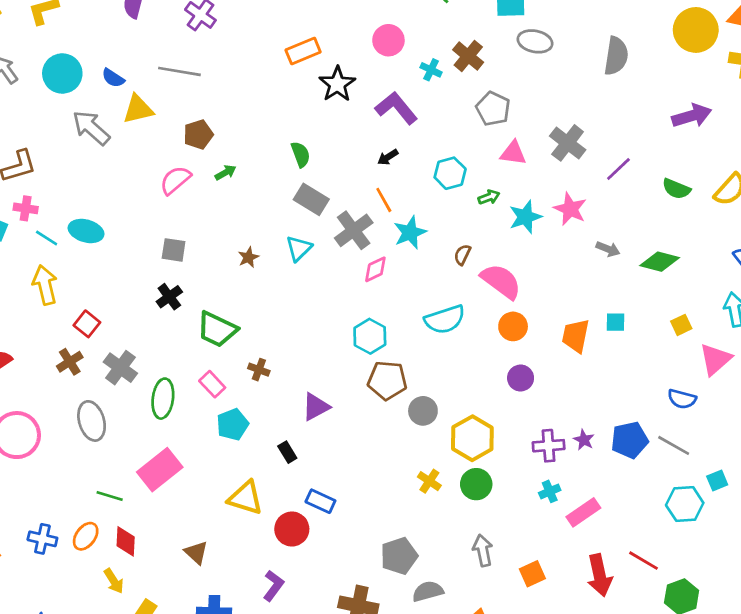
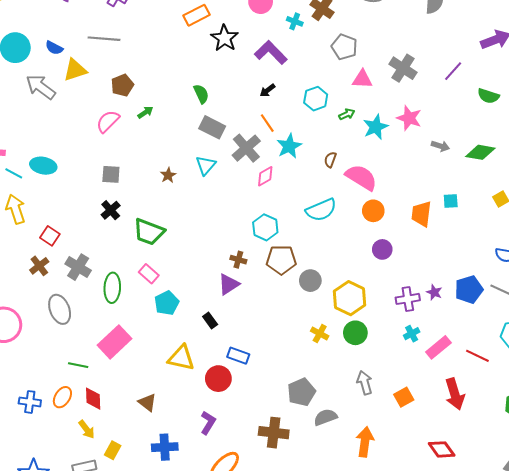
purple line: (618, 169) -> (453, 71), moved
brown cross: (259, 370) -> (238, 260), moved
red line: (644, 561) -> (477, 356), moved

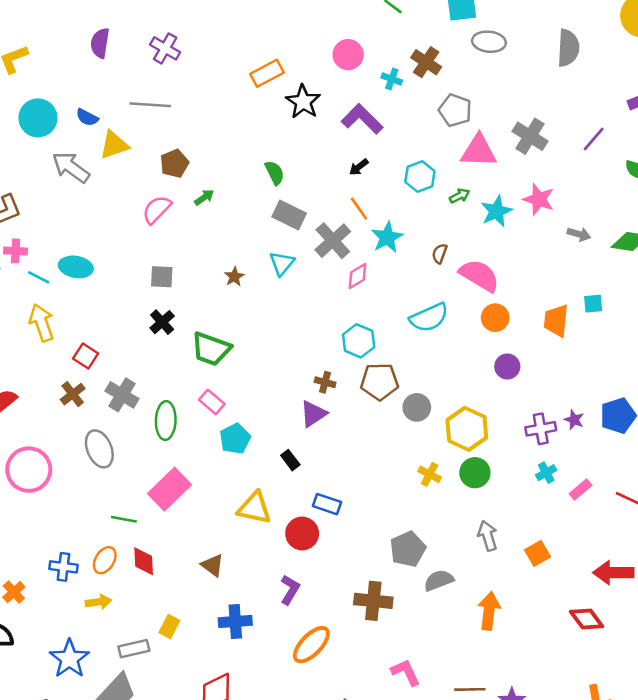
pink triangle: (362, 79) -> (479, 151), size x1.4
pink rectangle: (438, 347) -> (581, 490), size x0.7
red arrow: (455, 394) -> (613, 573), moved, turned 108
yellow arrow: (87, 429) -> (98, 602), moved, turned -60

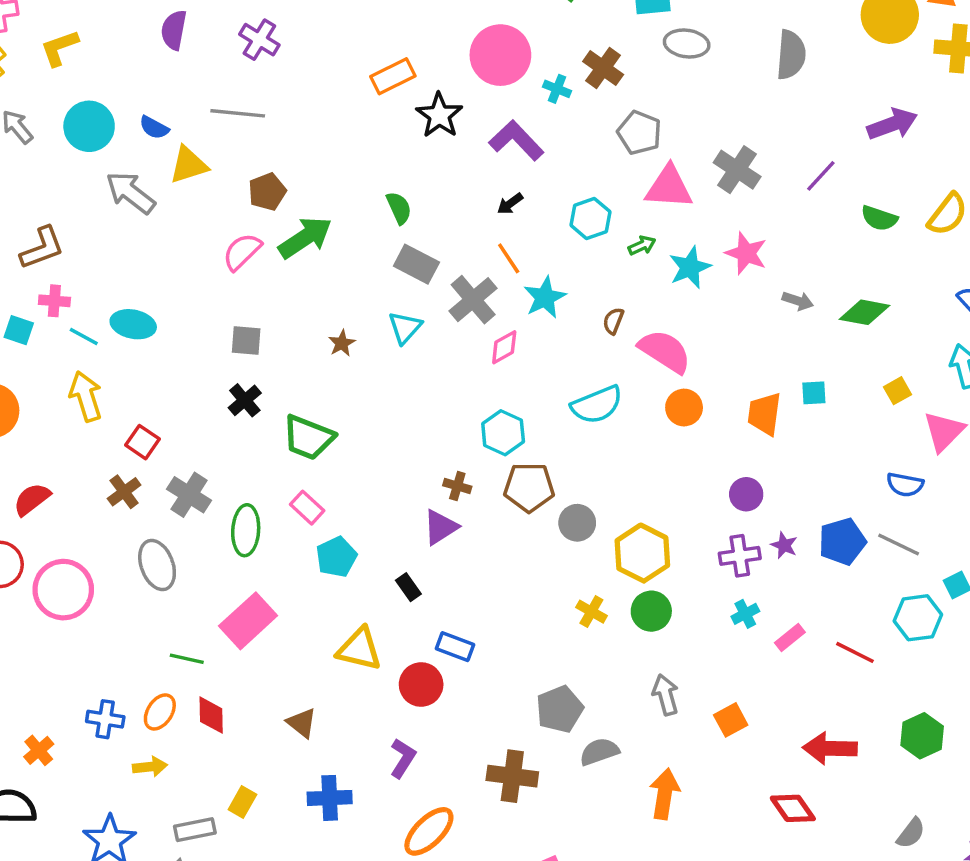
pink circle: (348, 55) -> (500, 55), size x1.5
green arrow: (204, 197) -> (305, 238), size x2.0
purple circle: (507, 366) -> (746, 494), moved

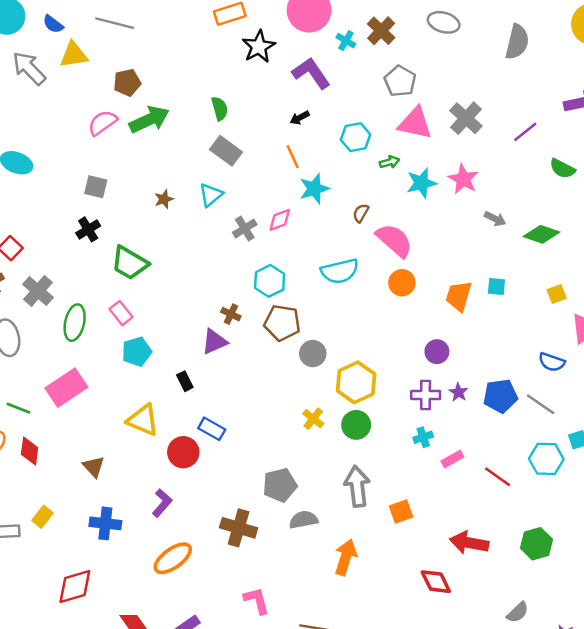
gray cross: (473, 300) -> (245, 229), moved, size x0.7
gray arrow: (666, 695) -> (357, 486), size x1.4

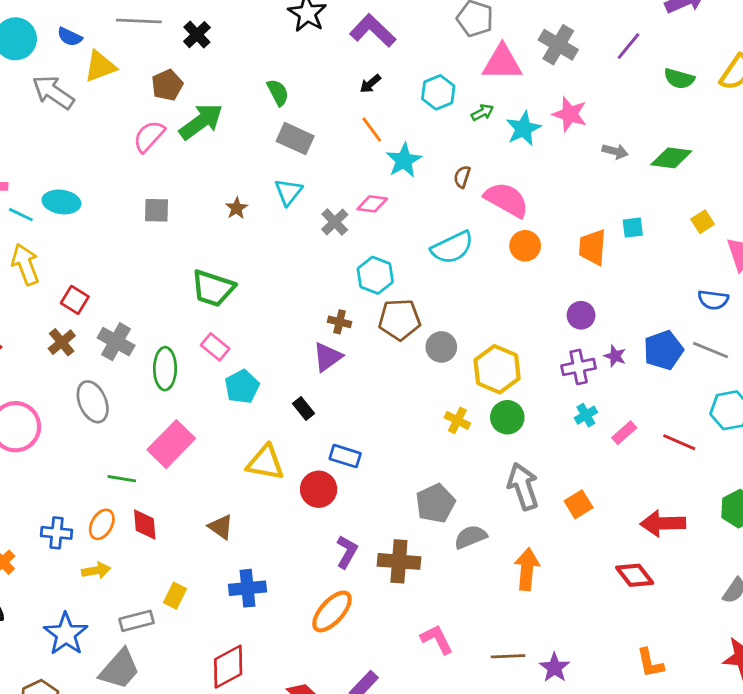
pink diamond: (280, 220) -> (372, 204), turned 40
black cross: (88, 229) -> (197, 35), moved
purple L-shape: (162, 503) -> (347, 552), moved

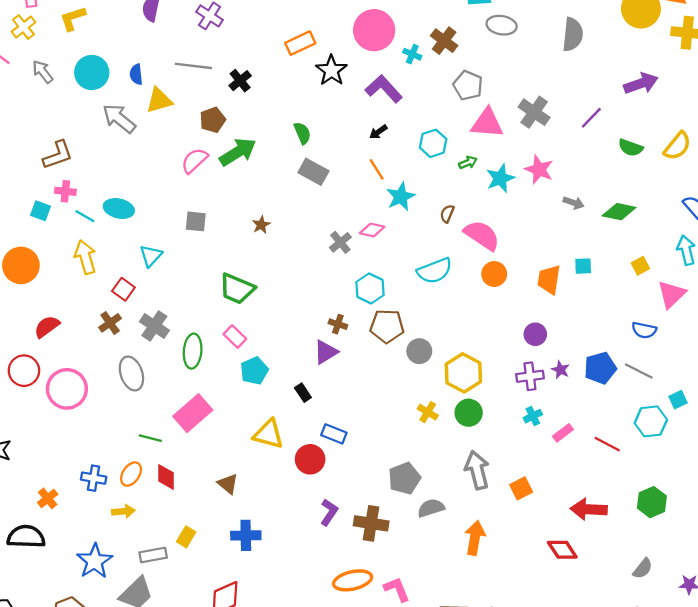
blue semicircle: (70, 37) -> (136, 74), turned 54
cyan triangle: (288, 192) -> (151, 256), moved
orange ellipse: (332, 611) -> (353, 580), moved, turned 30

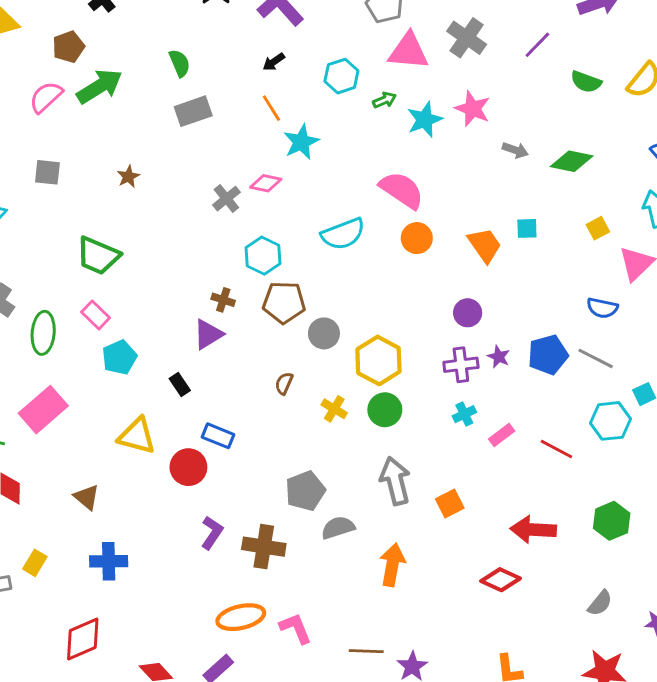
gray rectangle: (313, 172) -> (193, 111), turned -48
brown semicircle: (447, 214) -> (284, 383), moved
orange trapezoid: (549, 280) -> (485, 245), turned 136
red diamond: (562, 550) -> (501, 580), turned -32

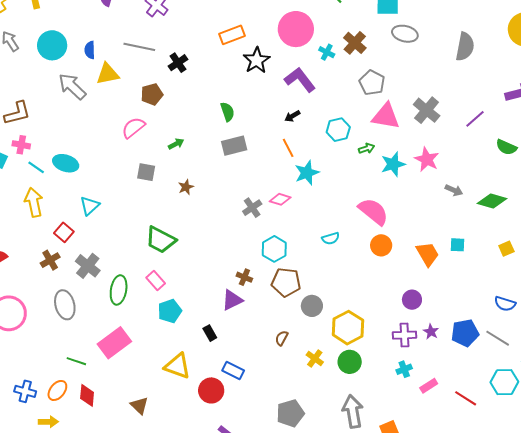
green arrow: (100, 86) -> (176, 144), moved, size x0.5
gray square: (47, 172) -> (146, 172), moved
cyan semicircle: (343, 234) -> (331, 238), size x0.6

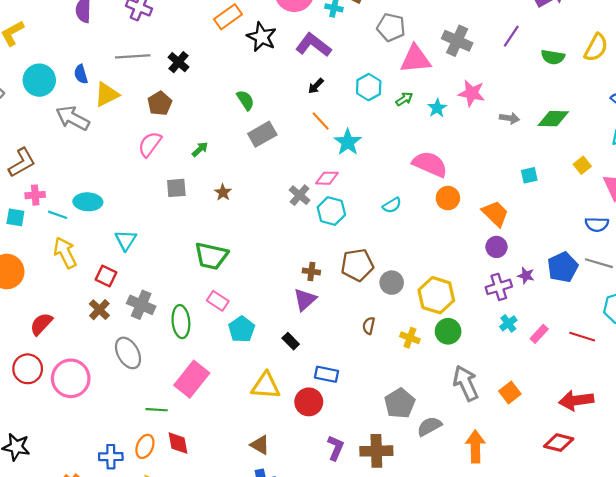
cyan star: (393, 164) -> (437, 108), size x0.7
cyan hexagon: (274, 249) -> (331, 211), moved
orange trapezoid: (428, 254) -> (495, 214), moved
brown triangle: (139, 406) -> (260, 445), moved

